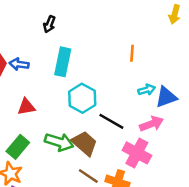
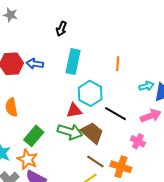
orange line: (132, 53) -> (118, 64), moved
red triangle: (26, 107) -> (74, 110), moved
pink cross: (137, 153) -> (138, 141), size x0.6

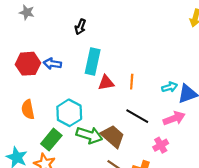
orange line: (118, 64) -> (132, 82), moved
cyan hexagon: (90, 93) -> (69, 113), moved
red triangle: (74, 110) -> (106, 83), moved
pink cross: (138, 141) -> (161, 145), turned 32

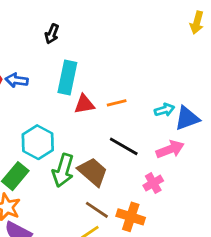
orange line: (132, 82) -> (117, 103), turned 72
green arrow: (89, 135) -> (63, 170), turned 90

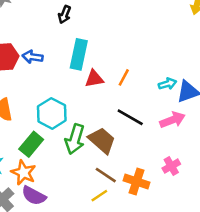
orange line: (117, 103) -> (124, 77), turned -48
pink cross: (153, 183) -> (171, 166), moved

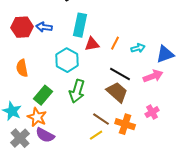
cyan arrow: (167, 84) -> (138, 48), moved
cyan hexagon: (52, 113) -> (67, 60), moved
brown trapezoid: (102, 140) -> (117, 92), moved

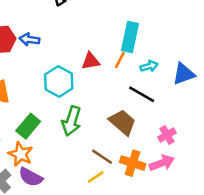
cyan rectangle: (80, 25) -> (130, 37), moved
black line: (120, 74) -> (142, 94), moved
pink arrow: (153, 76) -> (162, 163), moved
pink cross: (152, 112) -> (167, 135), moved

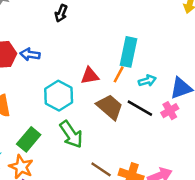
green arrow: (71, 121) -> (71, 134), turned -52
brown trapezoid: (122, 122) -> (110, 107), moved
pink cross: (167, 135) -> (170, 111), moved

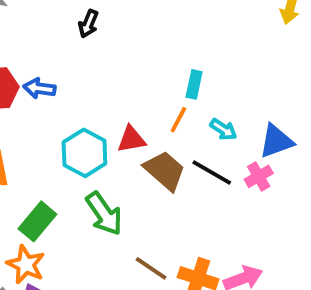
cyan rectangle: (129, 52) -> (194, 84), size x0.6
red triangle: (90, 76) -> (131, 139), moved
cyan arrow: (147, 81) -> (223, 129), turned 49

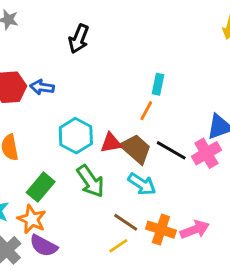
black arrow: (88, 24) -> (79, 39), size x1.4
cyan arrow: (223, 129) -> (142, 184), moved, size x1.4
red triangle: (131, 139) -> (111, 143), moved
pink cross: (259, 176) -> (206, 153), size x1.4

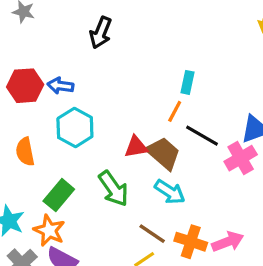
cyan hexagon: (76, 136) -> (75, 128), moved
black line: (171, 150) -> (202, 136), moved

